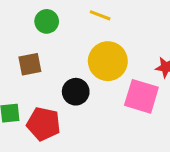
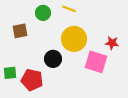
green circle: (47, 21) -> (43, 13), moved
brown square: (30, 64) -> (20, 31), moved

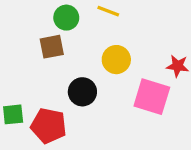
brown square: (20, 31) -> (52, 47), moved
yellow circle: (74, 39) -> (116, 60), size x0.7

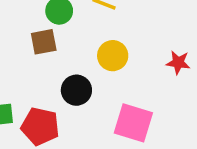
pink square: (152, 97) -> (133, 123), moved

